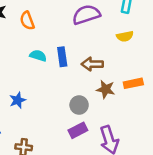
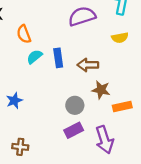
orange semicircle: (27, 21) -> (24, 34), moved
cyan semicircle: (38, 56) -> (34, 57), turned -56
orange rectangle: (133, 83) -> (122, 106), moved

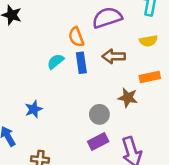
orange semicircle: (24, 34) -> (76, 37), moved
brown arrow: (88, 65) -> (114, 56), moved
orange rectangle: (122, 106) -> (150, 77), moved

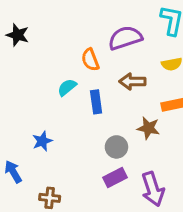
blue rectangle: (81, 63) -> (96, 102), moved

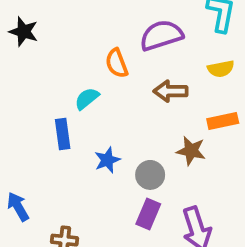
blue rectangle: (96, 102) -> (63, 134), moved
blue star: (42, 141) -> (107, 160), moved
purple rectangle: (115, 177) -> (148, 214), turned -40

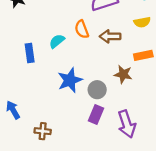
orange semicircle: (117, 63) -> (82, 29), moved
blue rectangle: (63, 134) -> (30, 53), moved
blue star: (107, 160) -> (70, 80), size x1.5

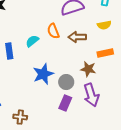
purple arrow: (127, 124) -> (91, 95), moved

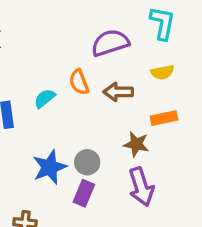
blue star: (43, 74) -> (50, 167), moved
gray circle: (66, 82) -> (87, 162), moved
purple rectangle: (65, 103) -> (84, 193), moved

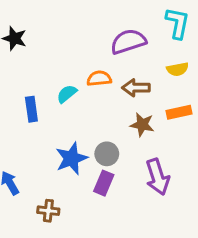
orange semicircle: (79, 82) -> (99, 78), turned 105
brown star: (136, 144) -> (142, 125), moved

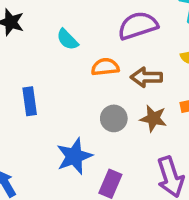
cyan semicircle: (67, 94) -> (67, 39), moved, turned -95
gray circle: (107, 154) -> (114, 118), moved

